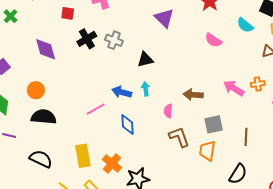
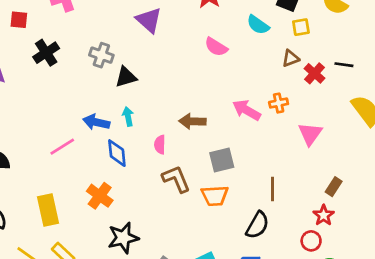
gray cross: (114, 40) -> (101, 55), moved
blue diamond: (128, 125) -> (117, 153), moved
brown line: (246, 137) -> (272, 189), moved
orange trapezoid: (207, 151) -> (215, 196), turned -100
orange cross: (112, 164) -> (100, 196), moved

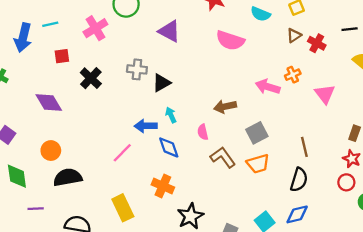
pink semicircle: (216, 47) -> (230, 40), size x1.4
black line: (344, 65) -> (350, 29), moved

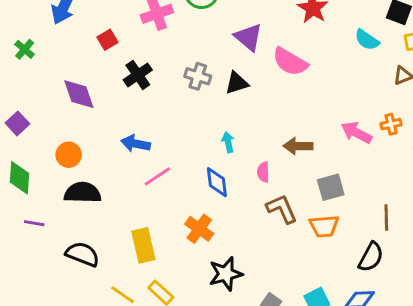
pink semicircle: (230, 40) -> (290, 62), moved
red square: (62, 56) -> (108, 40), turned -35
black triangle: (161, 83) -> (237, 83), moved
blue arrow: (146, 126) -> (136, 144), moved

